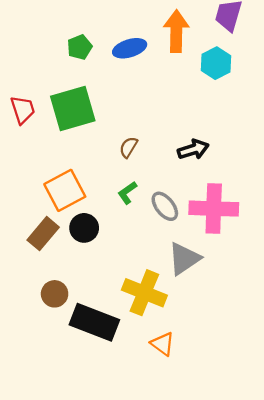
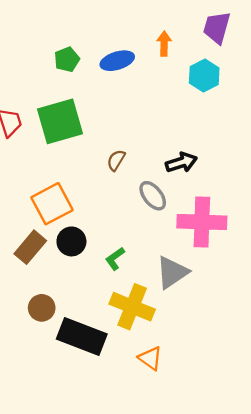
orange arrow: (176, 31) -> (164, 43), size x0.6
green L-shape: (127, 193) -> (115, 259), moved
gray ellipse: (165, 206) -> (153, 196), moved

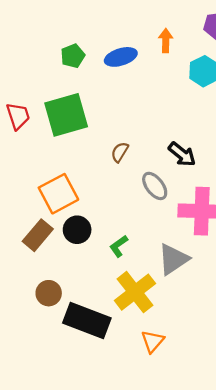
black arrow: (181, 163) -> (182, 154), turned 56
yellow cross: (132, 307) -> (135, 292), turned 30
orange triangle: (150, 358) -> (153, 341), turned 35

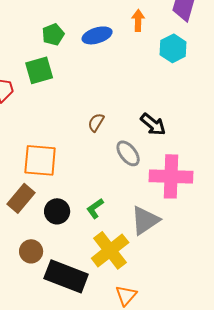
green square: (66, 115) -> (39, 70), moved, size x0.7
orange square: (58, 194) -> (40, 160), turned 33
black circle: (77, 230) -> (57, 211), moved

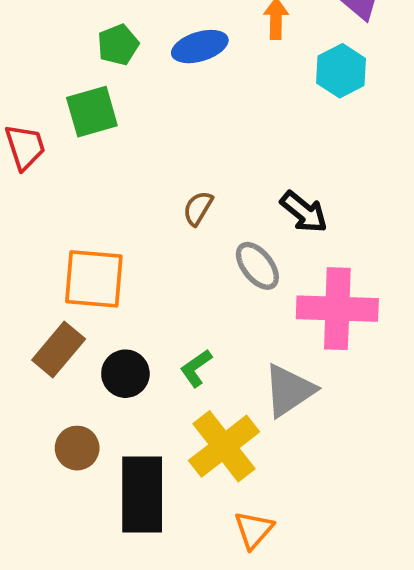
black rectangle: (66, 276) -> (142, 495), turned 69

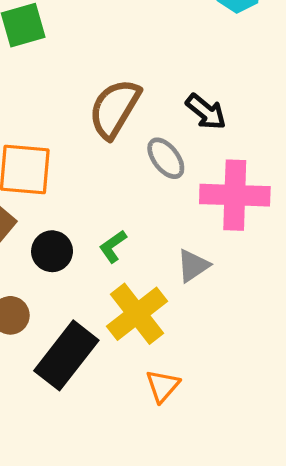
brown semicircle: (198, 208) -> (115, 109), size x2.0
gray triangle: (289, 390) -> (193, 266), size x0.7
black rectangle: (142, 495) -> (66, 355), turned 38

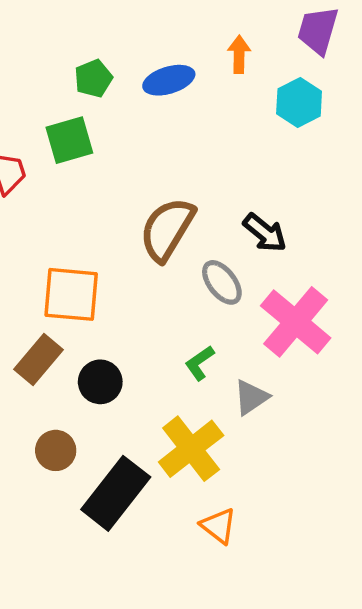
pink cross: (235, 195) -> (296, 322), turned 38
green L-shape: (113, 246) -> (200, 363), moved
orange triangle: (163, 386) -> (219, 526), turned -33

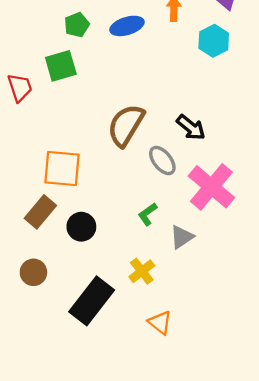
yellow cross: (191, 449) -> (142, 271), size x0.6
brown circle: (56, 450) -> (33, 272), moved

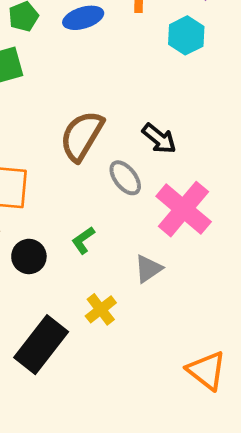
green L-shape: (148, 214) -> (83, 240), moved
orange triangle: (160, 323) -> (207, 370), moved, size x1.4

